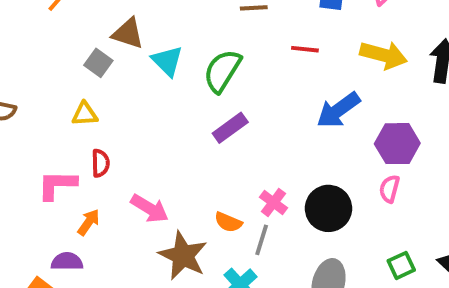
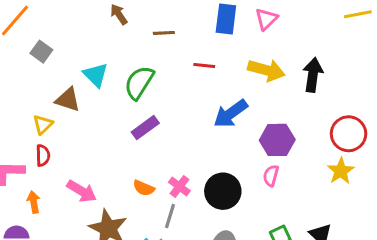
brown triangle: (128, 33) -> (68, 100), moved
gray square: (98, 63) -> (41, 52), moved
yellow triangle: (85, 114) -> (43, 124), moved, turned -40
orange arrow: (89, 222) -> (34, 202), turned -45
orange semicircle: (228, 222) -> (144, 188), moved

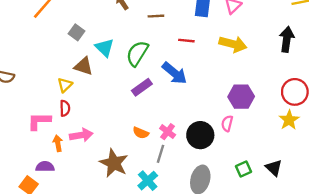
gray square: (41, 52) -> (77, 32), moved
black arrow: (313, 75) -> (287, 39), moved
blue arrow: (231, 114) -> (175, 73), moved, turned -104
pink semicircle: (271, 176) -> (227, 123), moved
pink arrow: (82, 191) -> (81, 135), moved, turned -40

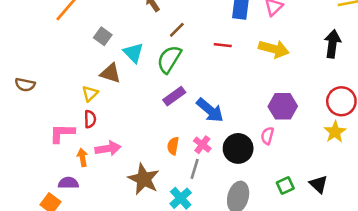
brown line: (156, 16) -> (177, 30), moved, turned -42
blue arrow: (175, 73) -> (210, 110), moved
orange semicircle: (141, 133) -> (173, 146), turned 77

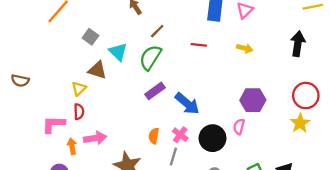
yellow arrow: (274, 49) -> (245, 48), size x0.6

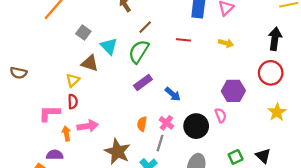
red circle: (306, 96) -> (271, 73), moved
blue arrow: (187, 104) -> (173, 94), size x0.7
pink semicircle: (239, 127) -> (221, 115), turned 144

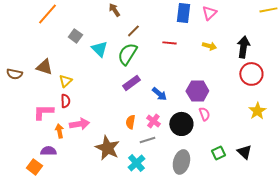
black arrow: (275, 39) -> (243, 47), moved
brown triangle: (90, 63) -> (44, 67), moved
purple hexagon: (233, 91) -> (197, 91), moved
gray line: (160, 143) -> (147, 140), turned 56

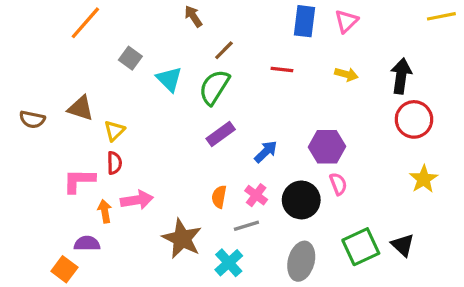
blue arrow: (159, 94) -> (266, 152), turned -84
green square: (218, 153) -> (361, 247), size x1.6

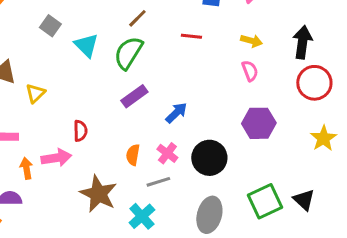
purple hexagon: (327, 147) -> (259, 123), moved
red semicircle: (114, 163) -> (80, 131), moved
pink semicircle: (338, 184) -> (250, 71), moved

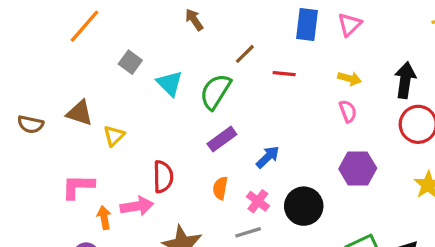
brown line: (137, 18) -> (245, 54), moved
red semicircle: (80, 131) -> (163, 177), size x1.4
orange semicircle: (133, 155) -> (220, 188), moved

